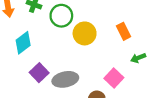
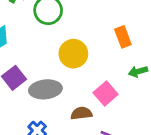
yellow circle: (85, 33) -> (73, 54), moved

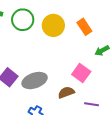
yellow circle: (73, 54) -> (53, 25), moved

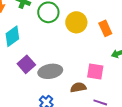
pink square: (81, 73) -> (95, 71), turned -36

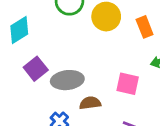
brown semicircle: (78, 87) -> (90, 103), moved

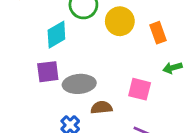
cyan diamond: (19, 30) -> (56, 35), moved
purple square: (36, 69) -> (48, 72), turned 30

